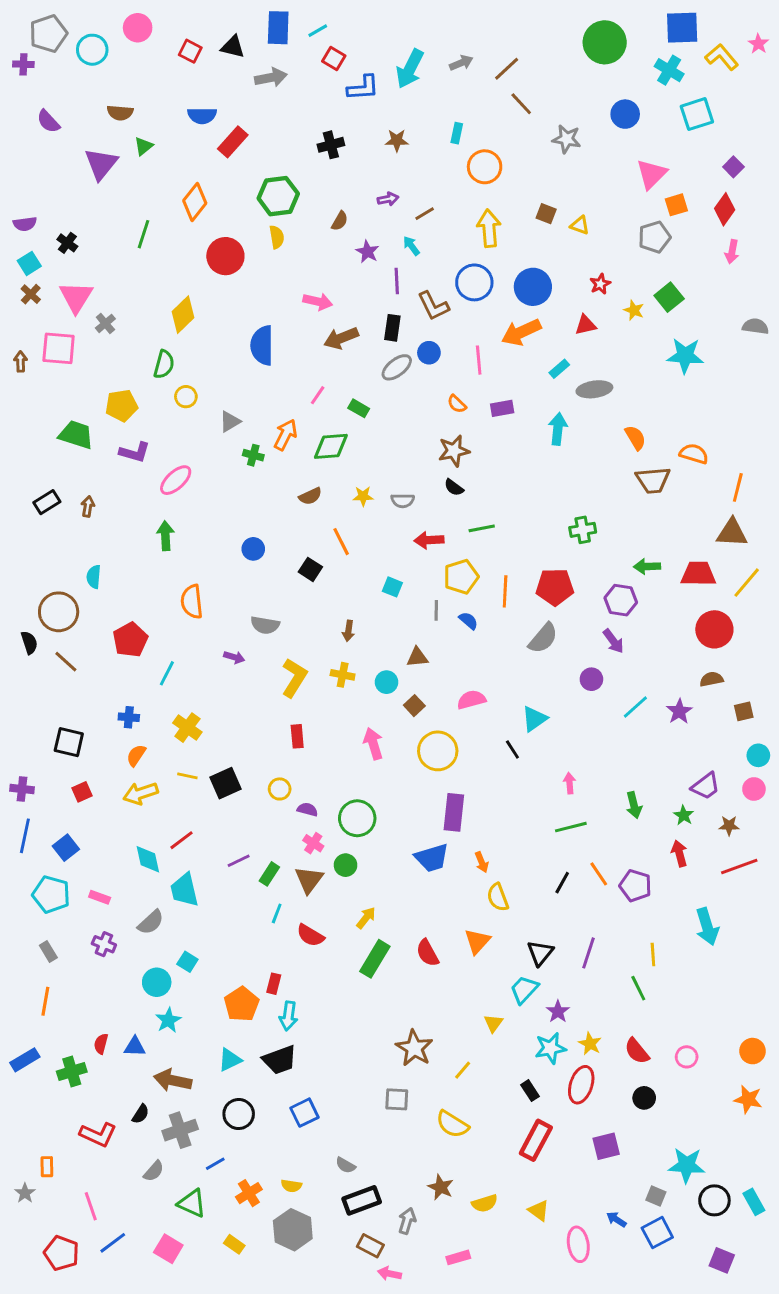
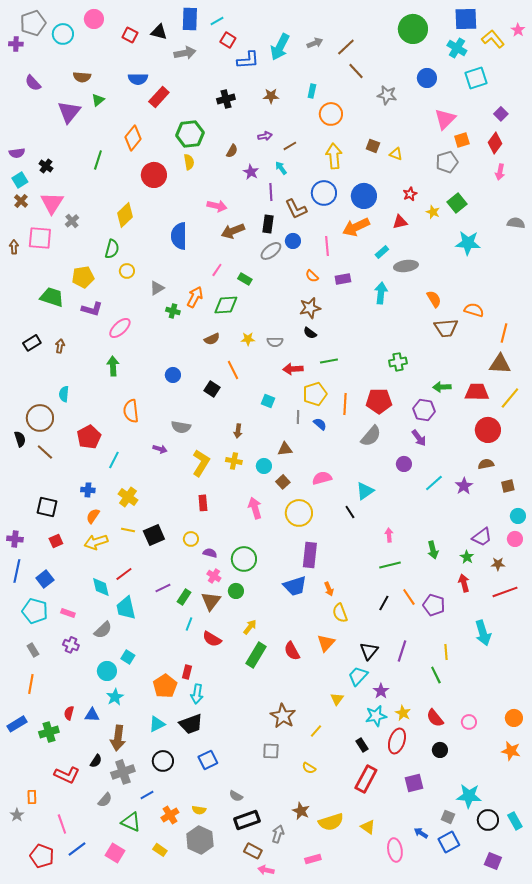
brown arrow: (173, 1080) -> (118, 738), turned -95
yellow semicircle: (452, 1124) -> (309, 768), size x0.6
yellow semicircle: (485, 1203) -> (331, 822), size x1.4

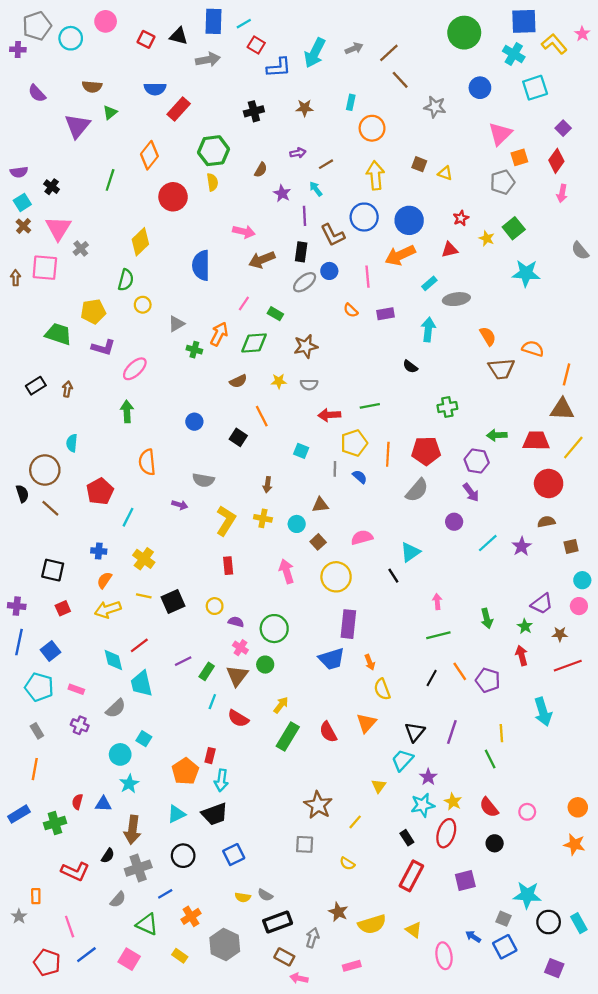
gray semicircle: (516, 223) -> (580, 251), turned -138
brown star: (310, 308) -> (306, 346), moved
black semicircle: (310, 333) -> (410, 367), moved
yellow semicircle: (199, 810) -> (243, 897), moved

